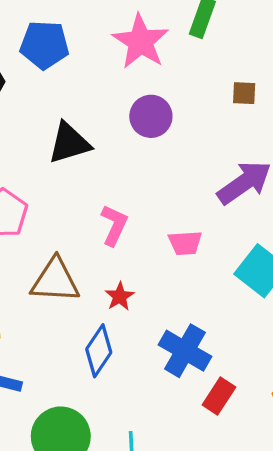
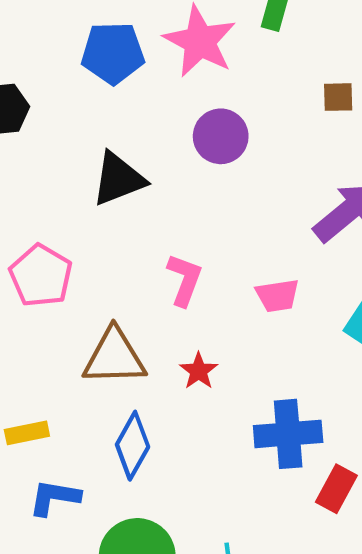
blue pentagon: (44, 45) -> (113, 53), moved
blue diamond: (99, 351) -> (133, 446), moved
blue cross: (185, 351) -> (288, 434), turned -30

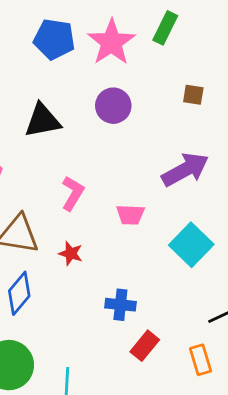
red star: (199, 371) -> (71, 253), turned -30
blue cross: (288, 434) -> (120, 305), size x0.7

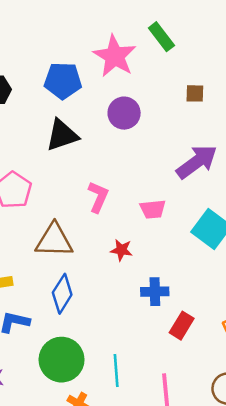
green rectangle: (165, 28) -> (161, 37), turned -56
blue pentagon: (54, 39) -> (63, 81), moved
red star: (71, 253) -> (121, 250), moved

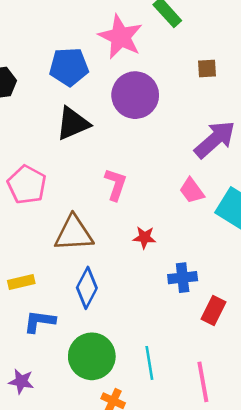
purple circle: (124, 113) -> (135, 95), size x1.4
pink trapezoid: (153, 209) -> (192, 191), moved, turned 64

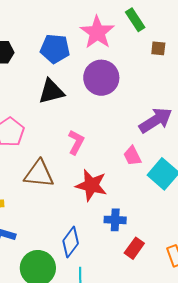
brown square: (207, 69) -> (158, 48), moved
red star: (144, 237) -> (91, 185), size x1.8
blue diamond: (87, 288) -> (71, 242), moved

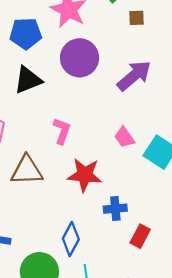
purple arrow: (156, 120) -> (134, 76), moved

